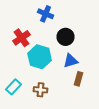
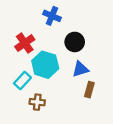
cyan rectangle: (14, 87) -> (22, 81), moved
brown cross: (41, 90) -> (37, 102), moved

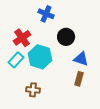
blue triangle: (80, 69) -> (81, 59), moved, turned 35
cyan rectangle: (22, 81) -> (16, 60), moved

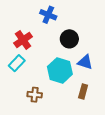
cyan hexagon: (40, 57) -> (60, 70), moved
brown rectangle: (79, 79) -> (83, 92), moved

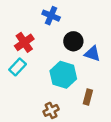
blue triangle: (85, 62) -> (92, 54), moved
brown cross: (35, 95) -> (51, 110), moved, turned -32

